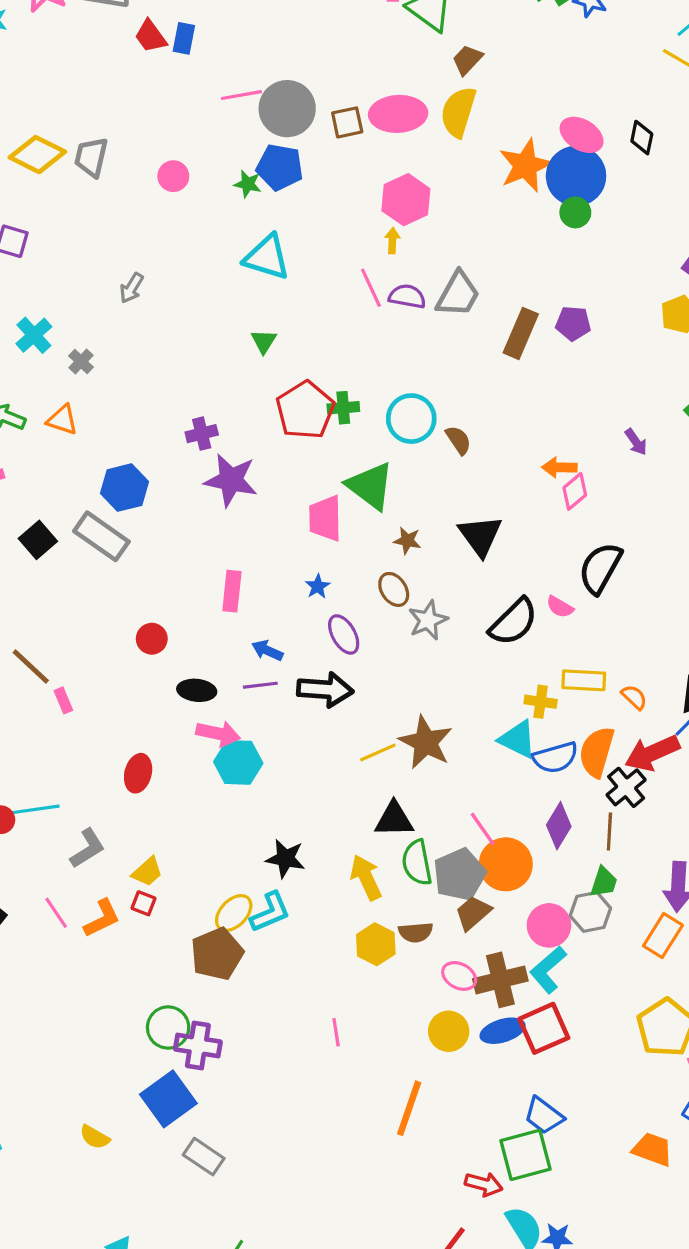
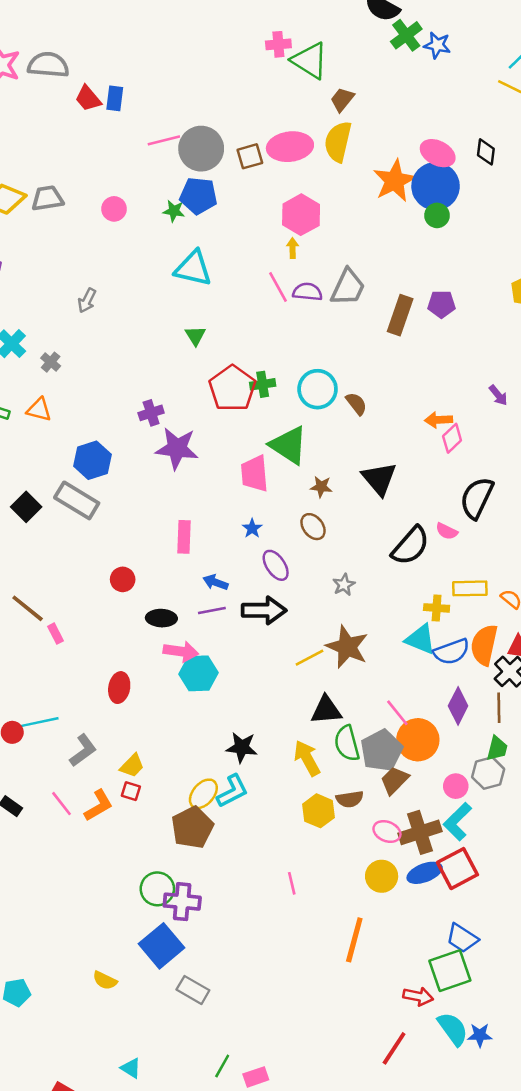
gray trapezoid: (91, 157) -> (47, 198), turned 72
gray star: (428, 620) -> (344, 585), moved, size x0.7
pink circle: (549, 925) -> (456, 786), size x0.7

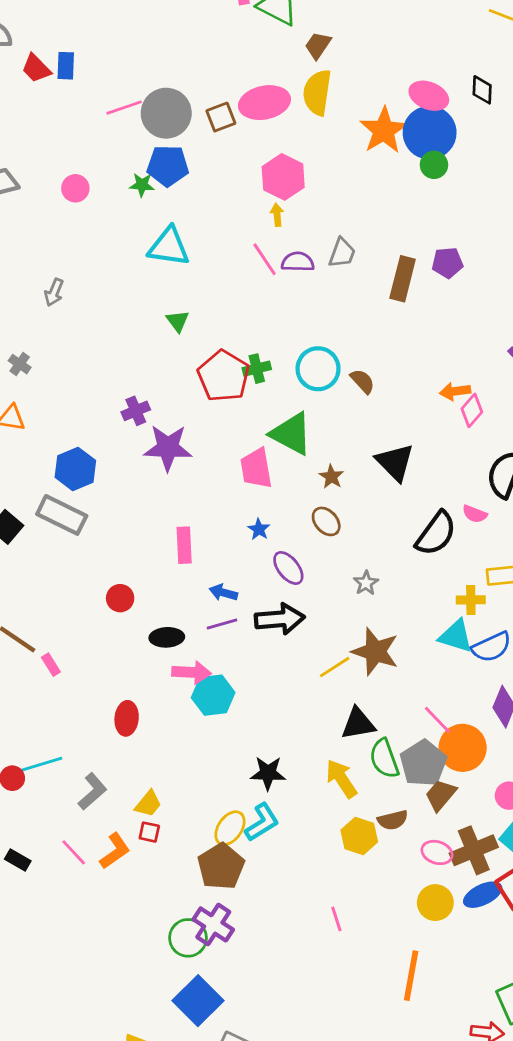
gray trapezoid: (348, 287) -> (342, 253), size x0.7
brown star: (321, 487) -> (331, 477), turned 30
purple cross: (182, 902) -> (213, 924), moved, turned 33

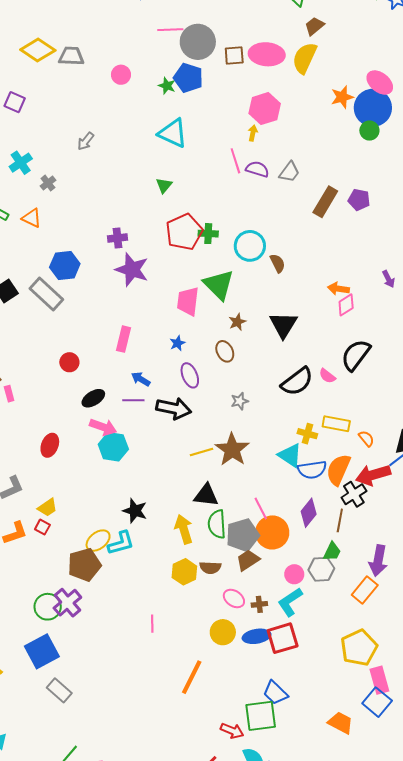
orange star: (384, 130) -> (342, 97), size x0.7
black ellipse: (167, 637) -> (93, 398), turned -45
brown cross: (474, 850) -> (259, 604), size x0.5

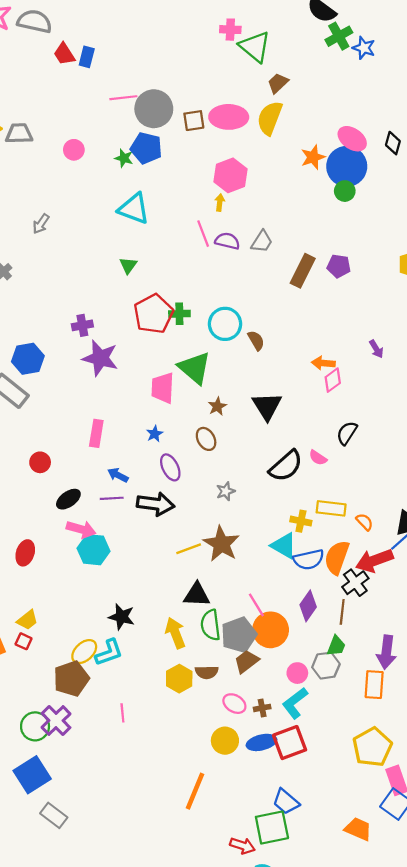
black semicircle: (356, 355) -> (347, 433), size x0.7
orange rectangle: (365, 590) -> (374, 685), turned -32
pink line: (152, 624) -> (122, 713), moved

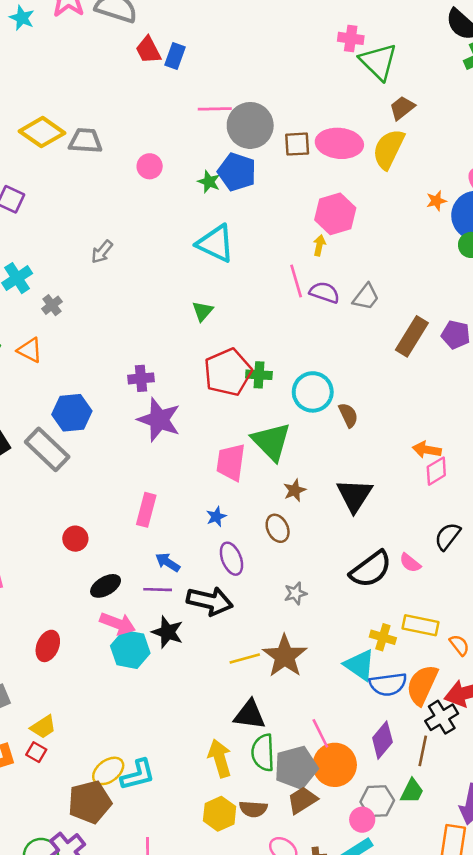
orange star: (313, 157) -> (436, 201), size x0.7
black star: (122, 617) -> (168, 632), moved
gray hexagon: (326, 666) -> (377, 801), moved

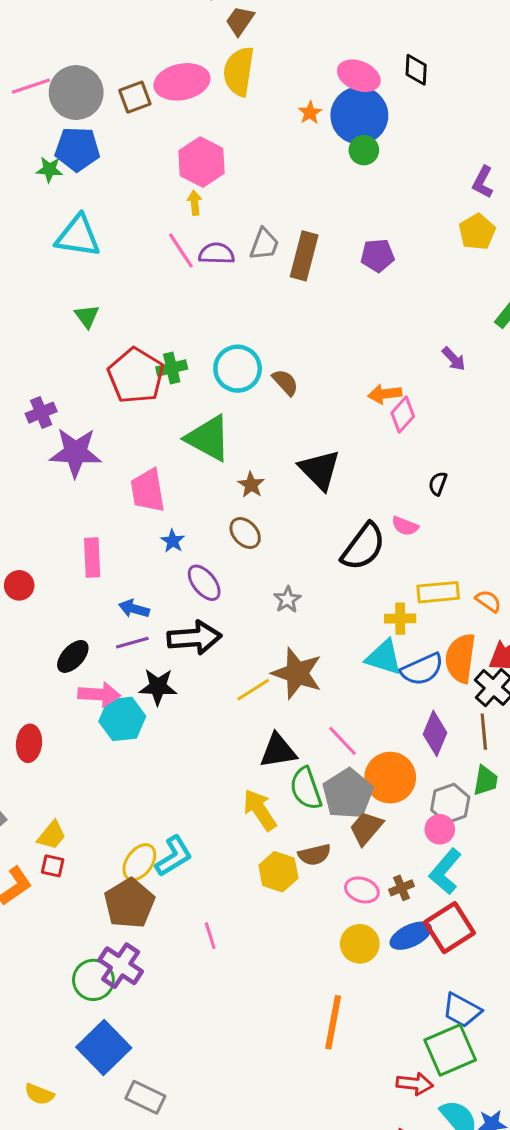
brown rectangle: (412, 336) -> (304, 256), moved
pink trapezoid: (231, 462) -> (148, 491), moved
black semicircle: (448, 536) -> (438, 484), size x0.7
red circle: (75, 539) -> (19, 585), moved
pink line: (320, 733) -> (343, 741), moved

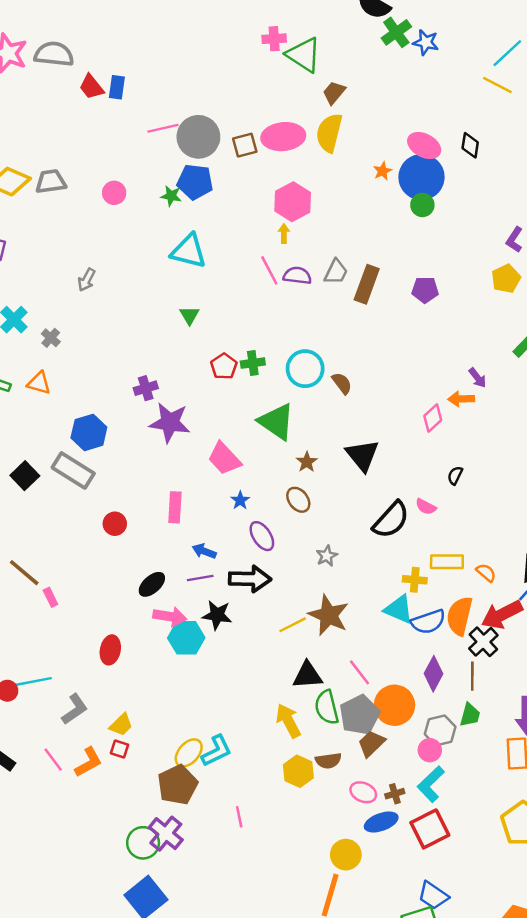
red pentagon: (136, 376) -> (224, 366), size x0.6
orange arrow: (385, 394) -> (461, 399), moved
pink trapezoid: (148, 491) -> (224, 458), turned -39
blue ellipse: (411, 936) -> (381, 822), moved
yellow circle: (360, 944) -> (346, 855), moved

